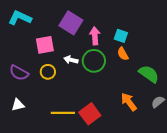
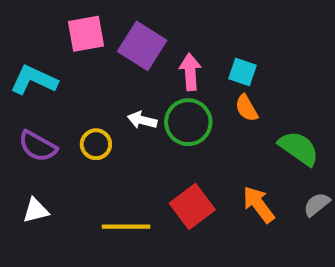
cyan L-shape: (20, 18) -> (34, 80), moved
pink square: (45, 45) -> (86, 34), moved
red square: (90, 114) -> (192, 206), moved

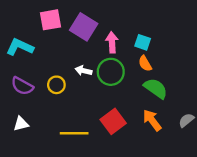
green semicircle: (299, 148) -> (156, 88), moved

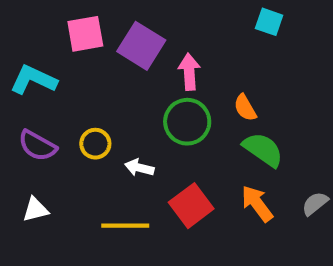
cyan square: (143, 42) -> (269, 22), moved
white arrow: (84, 71) -> (139, 168), moved

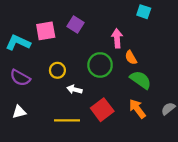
pink square: (85, 34) -> (46, 31), moved
purple square: (141, 46) -> (76, 24), size x0.7
pink arrow: (189, 72) -> (117, 38), moved
yellow circle: (95, 144) -> (57, 70), moved

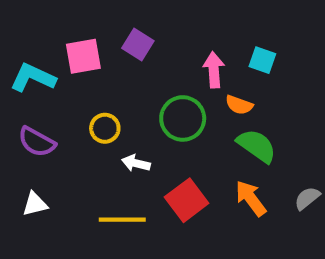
cyan square: (144, 12) -> (262, 60), moved
orange semicircle: (131, 58) -> (239, 105), turned -40

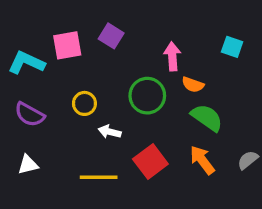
cyan square: (262, 60) -> (232, 47), moved

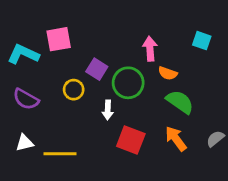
purple square: (111, 36) -> (97, 69), moved
white arrow: (110, 132) -> (108, 110), moved, turned -102
red square: (150, 162) -> (131, 140), turned -32
yellow line: (99, 177) -> (60, 154), moved

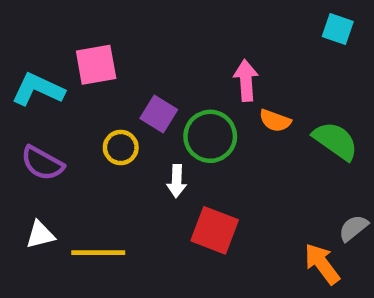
cyan square: (202, 41) -> (338, 29), moved
green semicircle: (180, 102) -> (335, 141), moved
orange arrow: (176, 139) -> (322, 264), moved

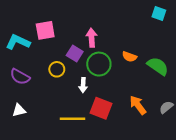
pink arrow: (246, 80) -> (92, 38), moved
yellow line: (98, 253) -> (73, 119), moved
orange arrow: (322, 264) -> (138, 105), moved

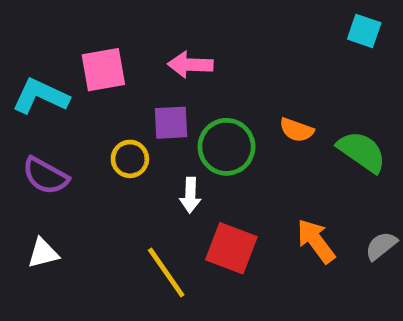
pink arrow: (92, 38) -> (190, 65), moved, turned -84
purple square: (75, 54) -> (171, 123), turned -35
yellow line: (73, 119) -> (166, 272), turned 55

